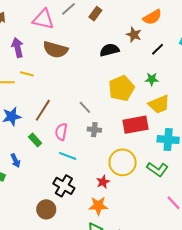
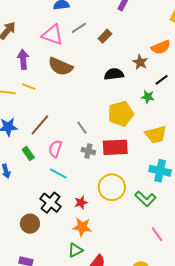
green star: (152, 79) -> (148, 97), moved
red rectangle: (135, 125) -> (115, 147), moved
red star: (103, 182) -> (81, 203), moved

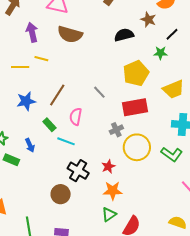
gray cross: (88, 151) -> (116, 130), moved, turned -32
cyan line: (58, 174) -> (66, 141), moved

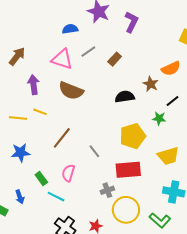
brown line: (57, 95) -> (62, 138), moved

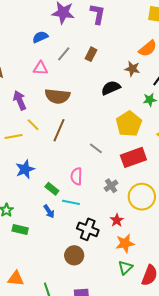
pink triangle: (62, 59) -> (40, 68), size x0.7
yellow line: (40, 112) -> (33, 125), turned 40
brown line: (62, 138) -> (59, 130), moved
gray cross: (107, 190) -> (111, 186), moved
blue arrow: (20, 197) -> (49, 211), moved

